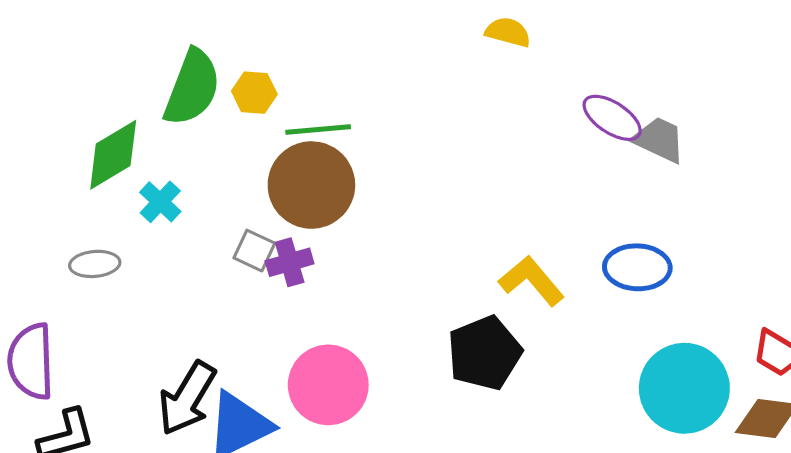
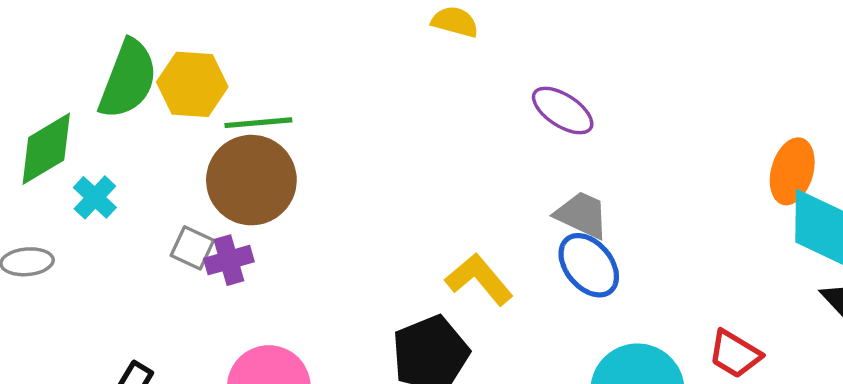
yellow hexagon: (254, 93) -> (192, 84), size x1.5
gray trapezoid: (659, 140) -> (582, 215), moved
blue ellipse: (637, 267) -> (589, 265), turned 48

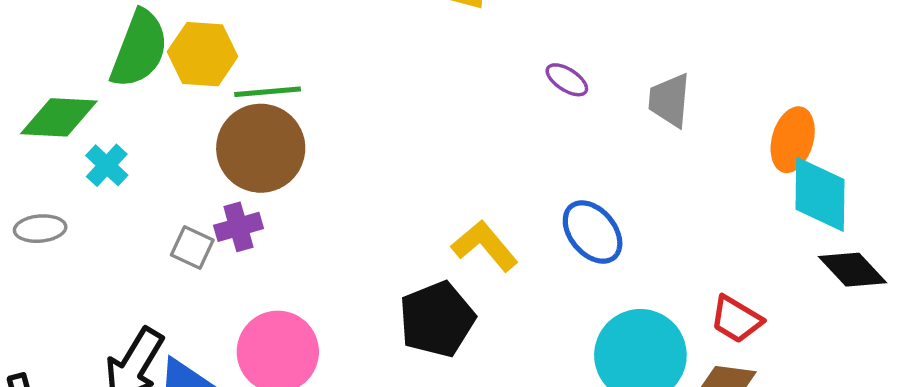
purple ellipse: (563, 110) -> (567, 80), size x0.7
green diamond: (46, 149) -> (59, 117), turned 34
gray trapezoid: (582, 215) -> (669, 100), moved, turned -110
gray square: (192, 248) -> (192, 247), moved

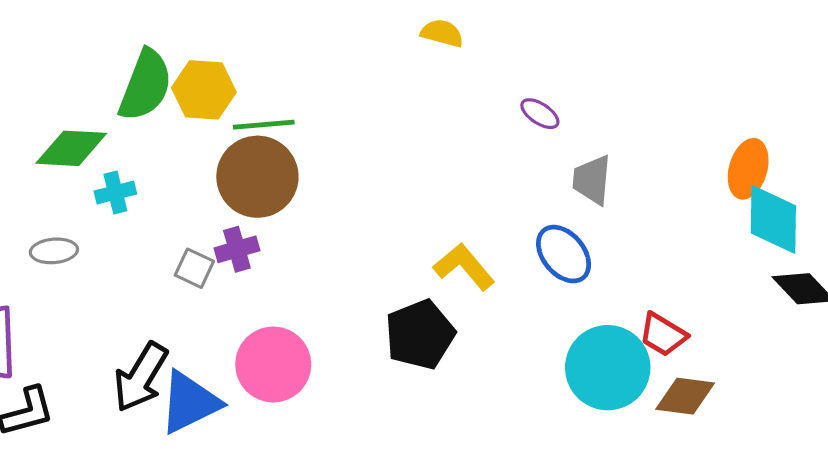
gray trapezoid: (669, 100) -> (592, 180), moved
cyan cross: (107, 165) -> (115, 192), turned 33
red trapezoid: (736, 319) -> (663, 335), moved

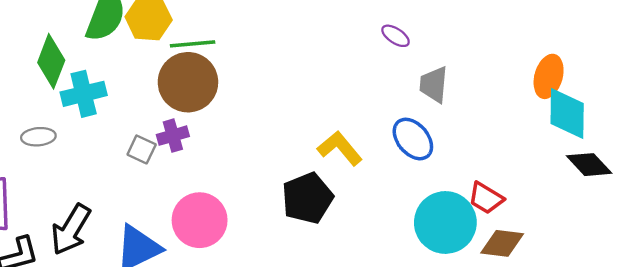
green diamond: (71, 148) -> (51, 61), turned -72
cyan cross: (115, 192) -> (84, 94), size x1.5
black arrow: (141, 377) -> (71, 229), moved

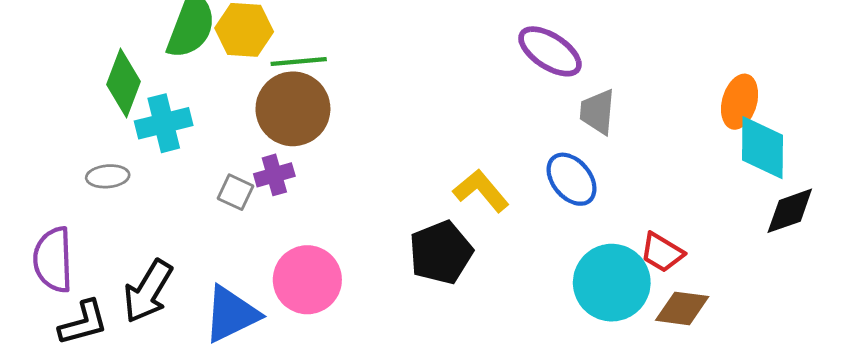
purple ellipse: (396, 36) -> (550, 51), size x1.8
black diamond: (589, 165) -> (790, 211), turned -66

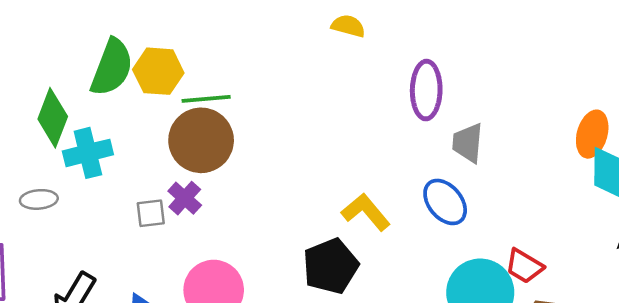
purple ellipse: (550, 51) -> (426, 90), turned 58
purple cross: (274, 175) -> (185, 198), turned -32
gray square: (236, 192) -> (151, 213), turned -32

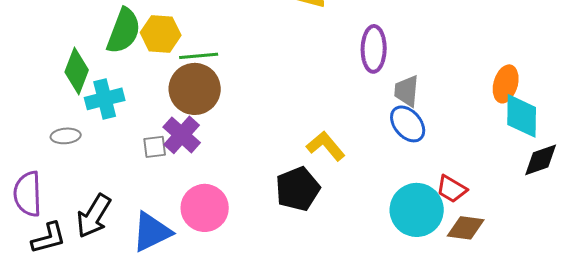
purple cross: (185, 198) -> (182, 135), size x1.4
blue ellipse: (445, 202) -> (408, 124), moved

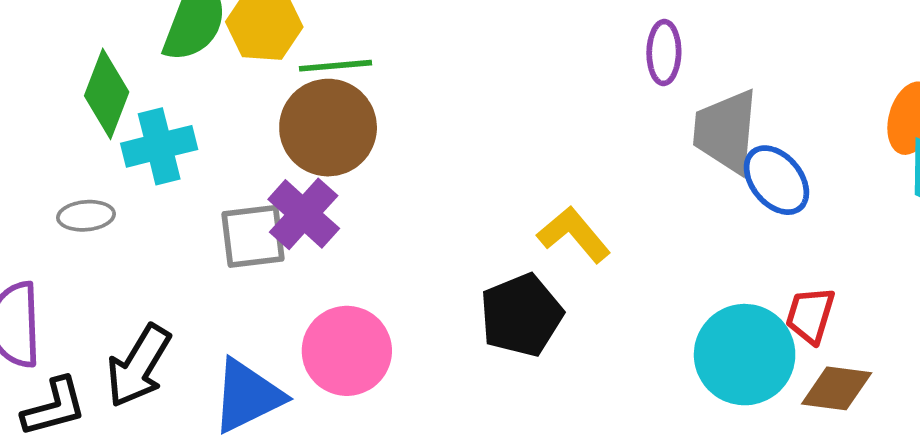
purple ellipse: (374, 49) -> (664, 53), size x0.7
gray trapezoid: (407, 91) -> (726, 131), size x1.4
blue ellipse: (408, 124) -> (776, 180), moved
gray square: (155, 147) -> (253, 236), size x1.5
red trapezoid: (452, 189) -> (810, 315), turned 76

